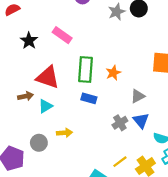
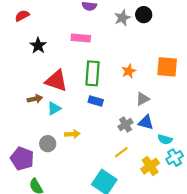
pink rectangle: (62, 35) -> (81, 38), moved, turned -30
orange star: (113, 73) -> (129, 71), moved
blue triangle: (141, 121) -> (146, 122), turned -35
yellow line: (120, 162) -> (121, 152), moved

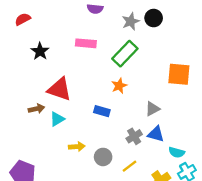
orange star: (129, 71) -> (119, 86), moved
green rectangle: (93, 73) -> (125, 54), moved, turned 40
gray circle: (48, 144) -> (103, 157), moved

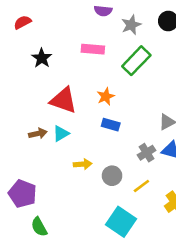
gray star: (131, 21) -> (131, 25), moved
orange star: (119, 86) -> (106, 96), moved
brown arrow: (36, 109) -> (38, 134), moved

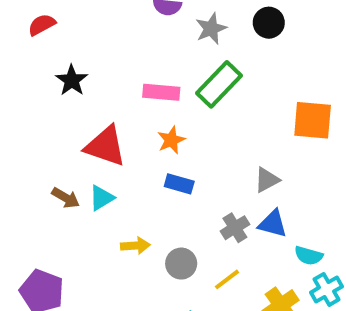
pink rectangle: (93, 49) -> (161, 92), moved
brown arrow: (38, 134) -> (66, 198), turned 42

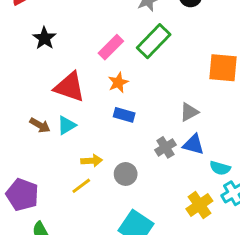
pink rectangle: (161, 92) -> (111, 47), turned -50
yellow line: (227, 279) -> (81, 186), moved

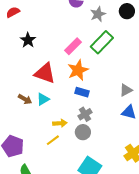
orange star: (118, 82) -> (78, 70), size x1.5
gray cross: (165, 147) -> (85, 114), moved

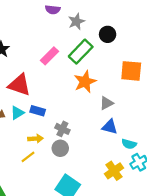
black circle: (127, 11) -> (108, 34), moved
orange star: (78, 70) -> (85, 82), moved
blue rectangle: (82, 92) -> (38, 111), moved
gray cross: (85, 114) -> (62, 129), turned -32

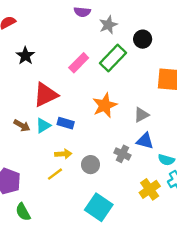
orange star: (85, 82) -> (105, 105), moved
red triangle: (19, 85) -> (46, 95), turned -45
gray cross: (62, 129) -> (122, 154), moved

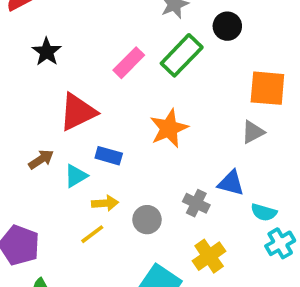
gray triangle: (141, 115) -> (253, 132), moved
brown arrow: (22, 126) -> (41, 159), turned -63
cyan triangle: (43, 126) -> (76, 176), moved
yellow cross: (150, 189) -> (209, 256), moved

